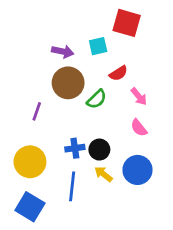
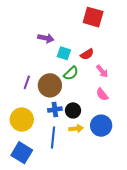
cyan square: (98, 46) -> (64, 53), moved, turned 32
brown circle: (68, 83) -> (50, 85), moved
yellow arrow: (103, 174) -> (76, 129), turned 136

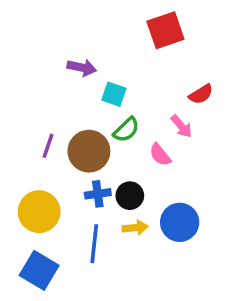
red square: (93, 17) -> (165, 30), turned -35
red semicircle: (87, 54) -> (201, 94), moved
pink semicircle: (102, 94) -> (160, 155), moved

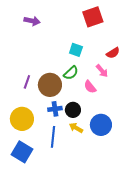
purple arrow: (82, 68) -> (32, 21), moved
cyan square: (114, 94) -> (76, 50), moved
yellow arrow: (135, 228) -> (76, 128), turned -144

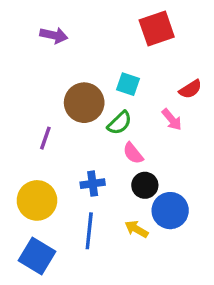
brown circle: (50, 85) -> (84, 103), moved
pink semicircle: (90, 87) -> (133, 153), moved
black circle: (73, 110) -> (145, 185), moved
yellow arrow: (76, 128) -> (136, 229), moved

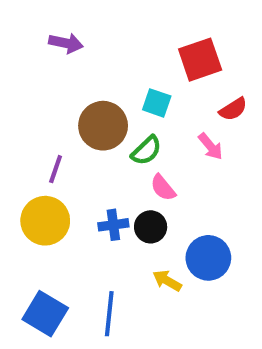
red square: (157, 29) -> (200, 60), moved
black circle: (145, 185) -> (151, 227), moved
yellow circle: (37, 200) -> (45, 221), moved
blue line: (89, 231) -> (109, 314), moved

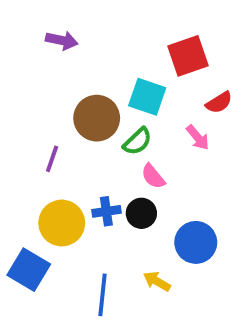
cyan square: (157, 103) -> (147, 97), size x1.4
yellow circle: (45, 221) -> (62, 223), moved
yellow arrow: (167, 281) -> (157, 281), moved
blue square: (45, 314) -> (29, 270), moved

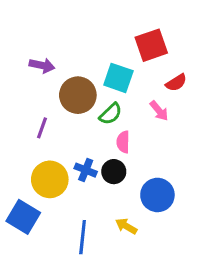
purple arrow: (62, 40) -> (42, 65), moved
pink semicircle: (153, 176) -> (123, 142), turned 40
blue cross: (106, 211) -> (86, 170), turned 30

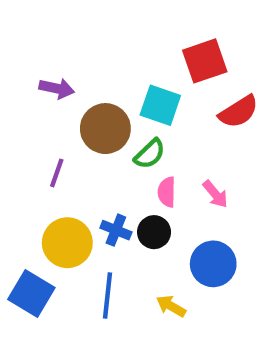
red semicircle: (176, 83) -> (239, 112), size x1.4
pink arrow: (159, 111) -> (215, 194), moved
blue line: (83, 237) -> (107, 296), moved

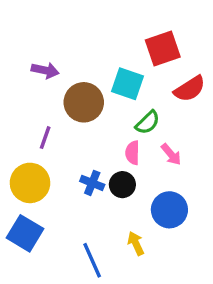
green semicircle: (150, 154) -> (148, 122), moved
yellow circle: (67, 243) -> (30, 183), moved
blue line: (107, 296) -> (92, 260), moved, turned -30
yellow arrow: (171, 306) -> (136, 243), turned 35

